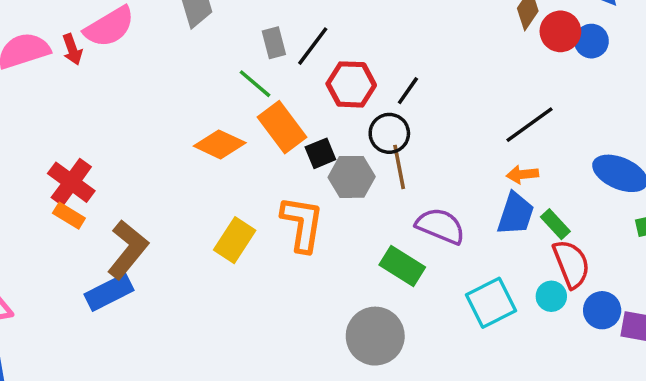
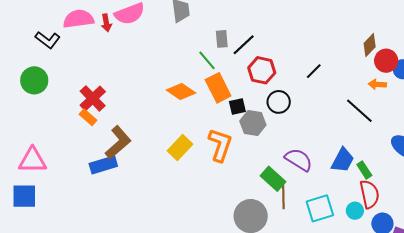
black line: (408, 91) -> (314, 71), moved
black line: (530, 125) -> (359, 111), turned 68
brown line: (399, 167) -> (283, 196), moved
orange arrow: (522, 174) -> (377, 84), moved

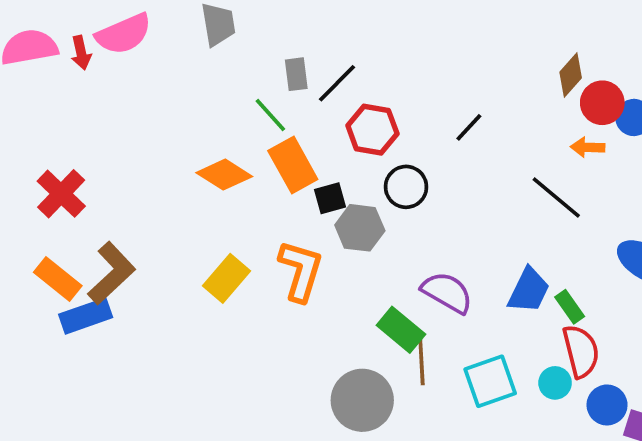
orange rectangle: (88, 117) -> (58, 279), moved, size x1.4

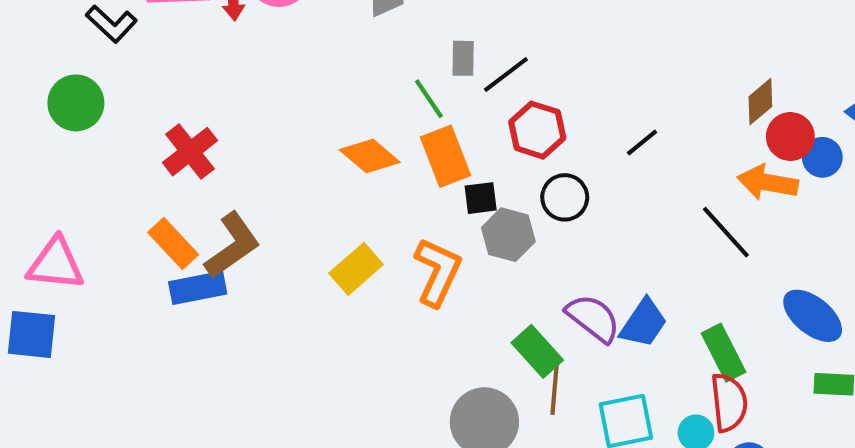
orange arrow: (588, 147) -> (768, 183), size x1.6
blue trapezoid: (529, 290) -> (644, 323), moved
green rectangle: (570, 307) -> (723, 353), size x1.5

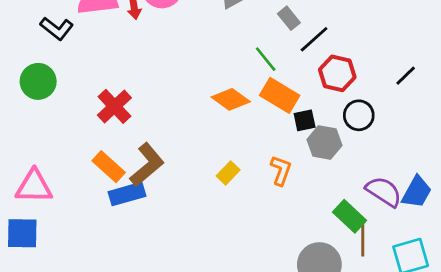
gray rectangle: (463, 58) -> (289, 18), moved, turned -35
orange rectangle: (445, 156) -> (280, 95), turned -33
yellow rectangle: (356, 269) -> (228, 173), size x0.7
orange L-shape: (438, 272) -> (281, 170), size x0.7

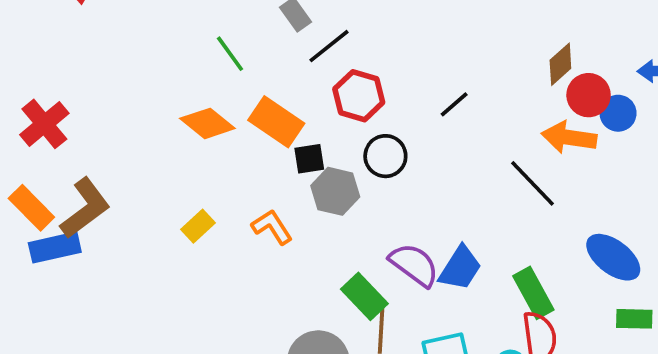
green line: (266, 59) -> (230, 54), moved
orange L-shape: (281, 170) -> (272, 227), turned -56

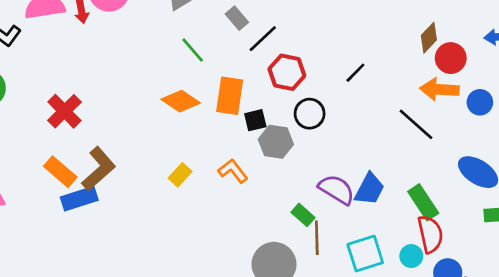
blue circle: (618, 113) -> (480, 102), moved
orange rectangle: (276, 122) -> (230, 96), turned 69
green rectangle: (364, 296) -> (303, 215), size x0.7

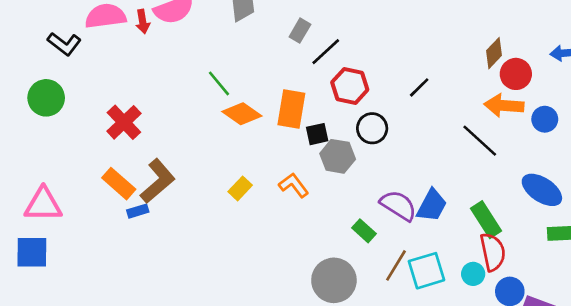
gray rectangle: (237, 18) -> (300, 31), turned 70
green line: (193, 50) -> (219, 83), moved
blue rectangle: (79, 199) -> (138, 211), size x0.6
brown line: (317, 238) -> (396, 265), moved, turned 32

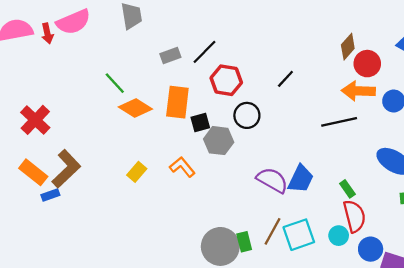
gray rectangle: (300, 31) -> (170, 56), moved, turned 42
black line: (480, 141) -> (339, 122), turned -52
green rectangle: (486, 220) -> (347, 189), size x0.6
green rectangle: (364, 231) -> (244, 242), moved, turned 36

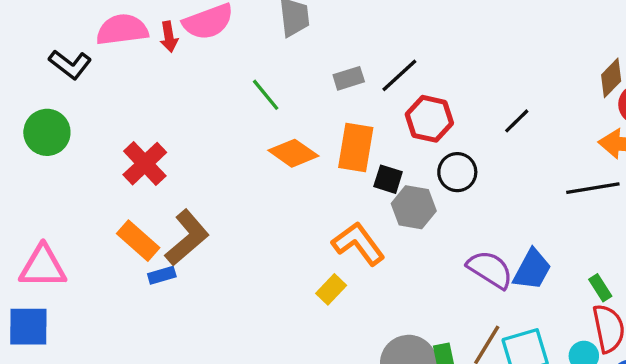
green line: (115, 83) -> (266, 95), moved
black square: (200, 123) -> (388, 179), turned 30
orange L-shape: (182, 167) -> (358, 244), size x1.4
yellow rectangle: (137, 172) -> (331, 289), moved

